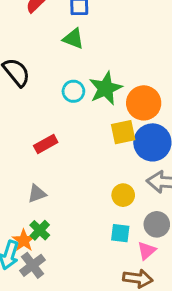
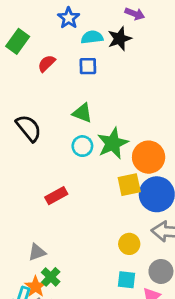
green triangle: (73, 39) -> (82, 113), moved
gray triangle: (37, 194) -> (37, 252), moved

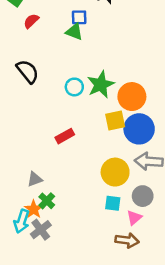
red semicircle: (47, 63) -> (31, 21), moved
green triangle: (82, 113) -> (74, 32), moved
red rectangle: (56, 196) -> (65, 136), moved
yellow circle: (129, 244) -> (115, 172), size x1.5

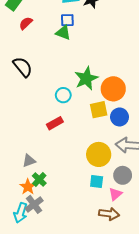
cyan circle: (74, 87) -> (63, 95), moved
blue circle: (139, 129) -> (119, 117), size x0.7
cyan arrow: (22, 221) -> (21, 213), moved

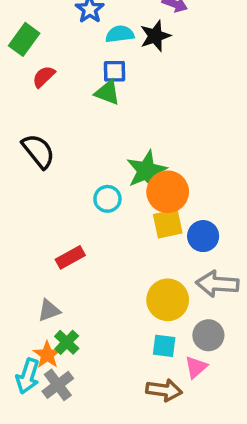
orange circle: (113, 89) -> (168, 192), moved
red rectangle: (55, 123) -> (70, 257), moved
cyan arrow: (21, 213) -> (28, 376), moved
brown arrow: (109, 214) -> (164, 390), moved

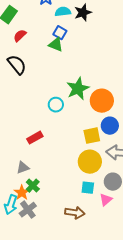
blue square: (115, 71) -> (60, 33), turned 32
black semicircle: (38, 151) -> (17, 65), moved
orange circle: (168, 192) -> (102, 101), moved
yellow square: (168, 224) -> (92, 136), moved
brown arrow: (164, 390) -> (75, 213), moved

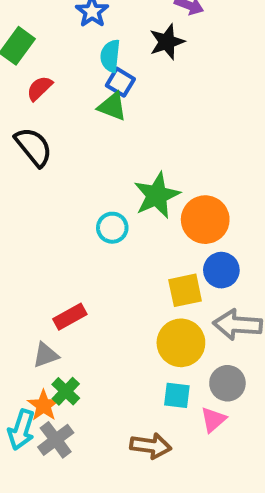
cyan semicircle: (63, 12) -> (110, 56), moved, turned -77
red rectangle: (35, 138) -> (70, 317), moved

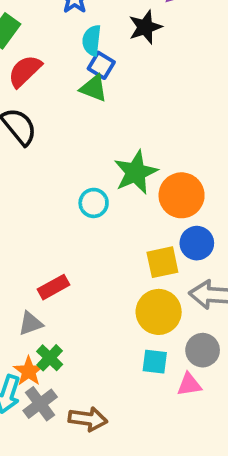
red semicircle: (40, 88) -> (25, 71), size x1.4
pink triangle: (213, 420) -> (189, 385), turned 32
brown arrow: (151, 446) -> (88, 419), moved

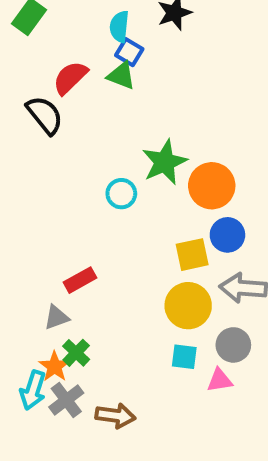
red semicircle: (25, 71) -> (70, 78), moved

